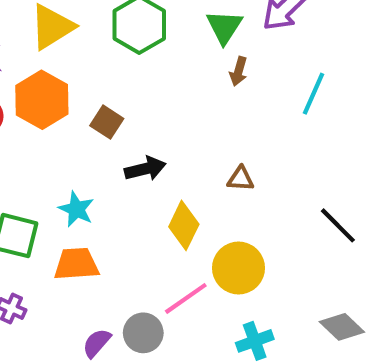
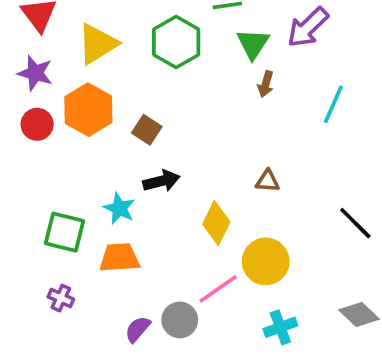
black arrow: (145, 169) -> (161, 181), moved

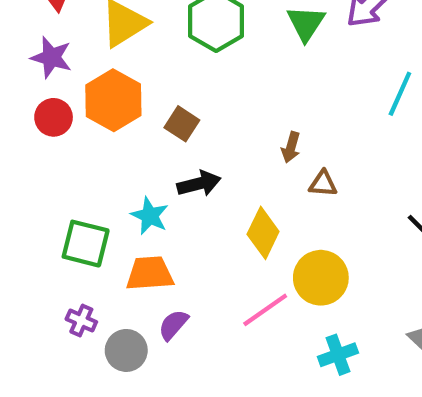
brown arrow: (266, 84) -> (291, 147), moved
gray circle: (180, 320) -> (126, 350), moved
purple semicircle: (138, 329) -> (173, 325), moved

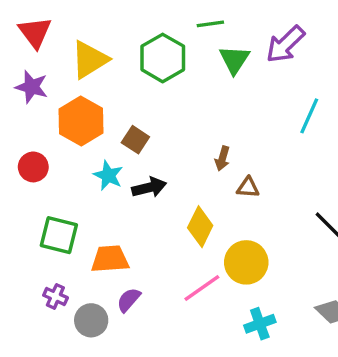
red circle: (54, 117) -> (33, 167), moved
cyan star: (150, 216) -> (108, 175), moved

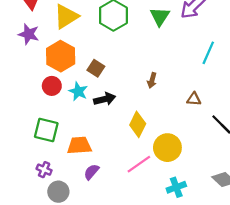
red circle: (33, 167) -> (52, 86), moved
brown triangle: (248, 187) -> (194, 99), moved
gray circle: (91, 320) -> (58, 192), moved

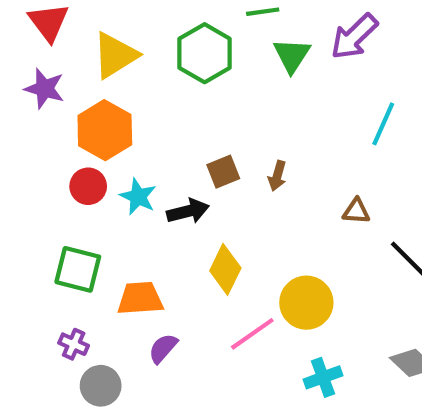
brown square: (96, 68) -> (223, 172), moved, turned 35
yellow diamond: (138, 124) -> (225, 269), moved

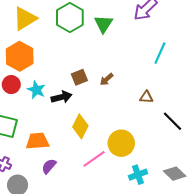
green triangle: (292, 55) -> (103, 24), moved
brown arrow: (277, 176) -> (107, 79), turned 32
cyan cross: (323, 377) -> (138, 175), moved

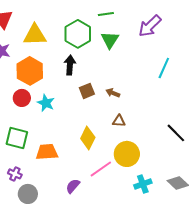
yellow triangle: (25, 19) -> (35, 35), turned 30
brown arrow: (107, 79) -> (113, 93), turned 64
black arrow: (62, 97) -> (70, 65), moved, turned -72
brown triangle: (146, 97) -> (119, 121), moved
purple semicircle: (49, 166) -> (73, 186), moved

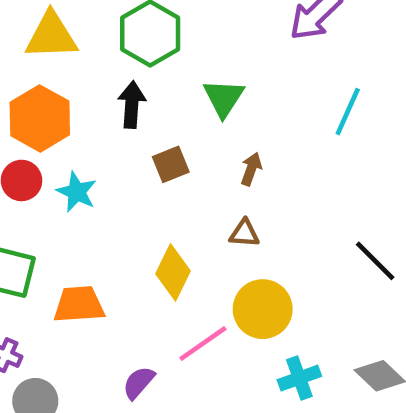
green triangle: (110, 40) -> (224, 98), moved
brown arrow: (113, 93) -> (251, 169), moved, turned 88

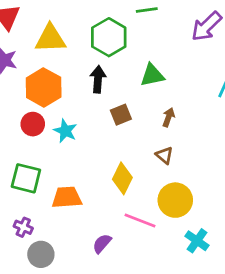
green triangle: (224, 98) -> (152, 75), turned 45
brown triangle: (244, 233) -> (164, 155), turned 36
pink line: (203, 344) -> (140, 220), turned 56
cyan cross: (299, 378) -> (197, 241), turned -35

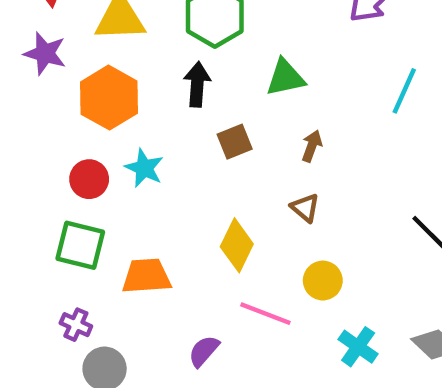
red circle: (33, 124) -> (89, 179), moved
yellow circle: (175, 200) -> (323, 281), size x0.7

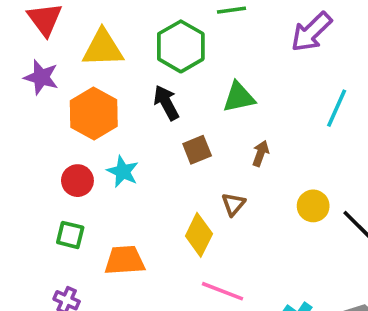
black arrow: (197, 84) -> (166, 103), turned -32
brown triangle: (305, 208) -> (233, 204), moved, turned 30
green square: (80, 245) -> (70, 235), size x0.7
yellow circle: (323, 281) -> (313, 206), moved

